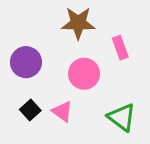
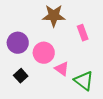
pink circle: (84, 74) -> (44, 53), moved
pink triangle: (62, 111) -> (62, 69), moved

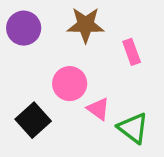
purple circle: (18, 43) -> (24, 28), moved
black square: (21, 76) -> (33, 120), size x1.5

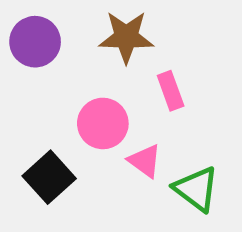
pink rectangle: (132, 52) -> (171, 91), moved

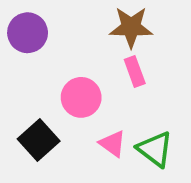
brown star: (126, 37) -> (131, 27), moved
pink triangle: (145, 161) -> (113, 144), moved

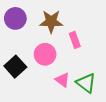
brown star: (131, 27) -> (51, 22), moved
black square: (39, 140) -> (15, 67), moved

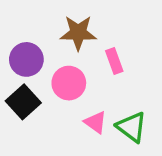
purple circle: (15, 18) -> (26, 59), moved

